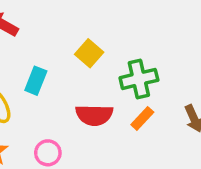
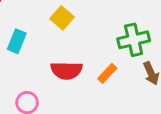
green cross: (139, 79) -> (134, 40), moved

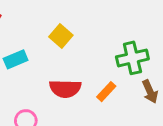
cyan rectangle: (17, 41) -> (16, 59), turned 45

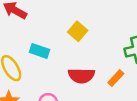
cyan rectangle: (16, 59) -> (40, 51), turned 42

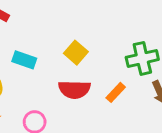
yellow square: (78, 31) -> (76, 53), moved

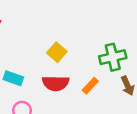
cyan rectangle: (24, 60) -> (13, 78), moved

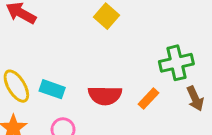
yellow square: (57, 52) -> (106, 16), moved

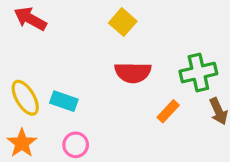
red semicircle: (105, 95) -> (133, 73), moved

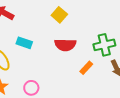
cyan rectangle: (64, 101) -> (24, 43), moved

